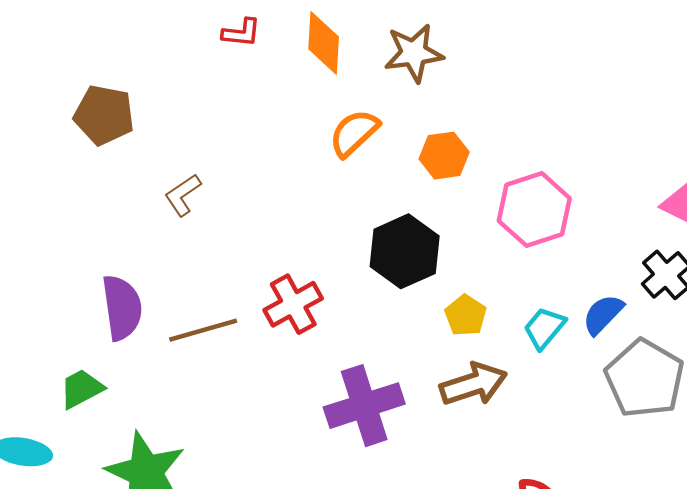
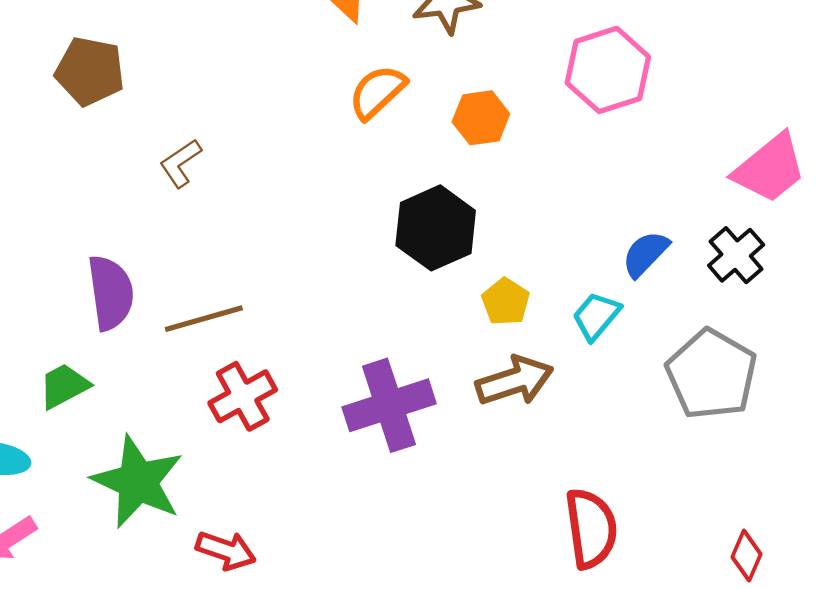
pink hexagon: (534, 210) -> (608, 70), moved
red cross: (293, 304) -> (243, 396), moved
blue semicircle: (603, 314) -> (645, 254), moved

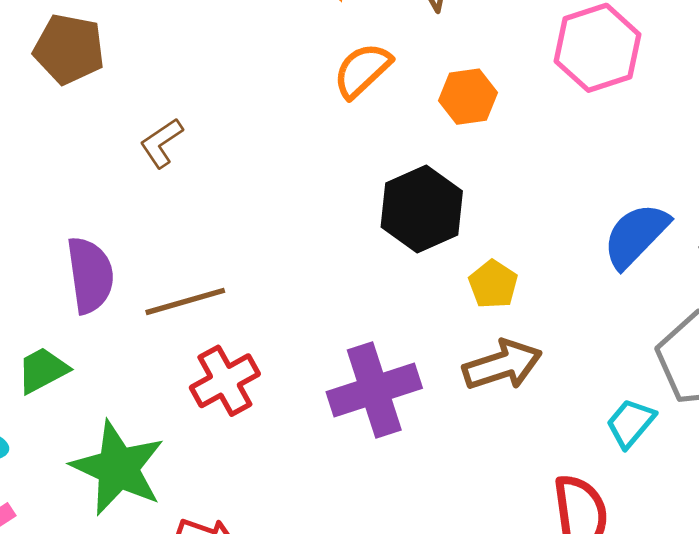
blue semicircle: (645, 254) -> (636, 235), size x1.4
cyan trapezoid: (596, 316) -> (631, 423), moved

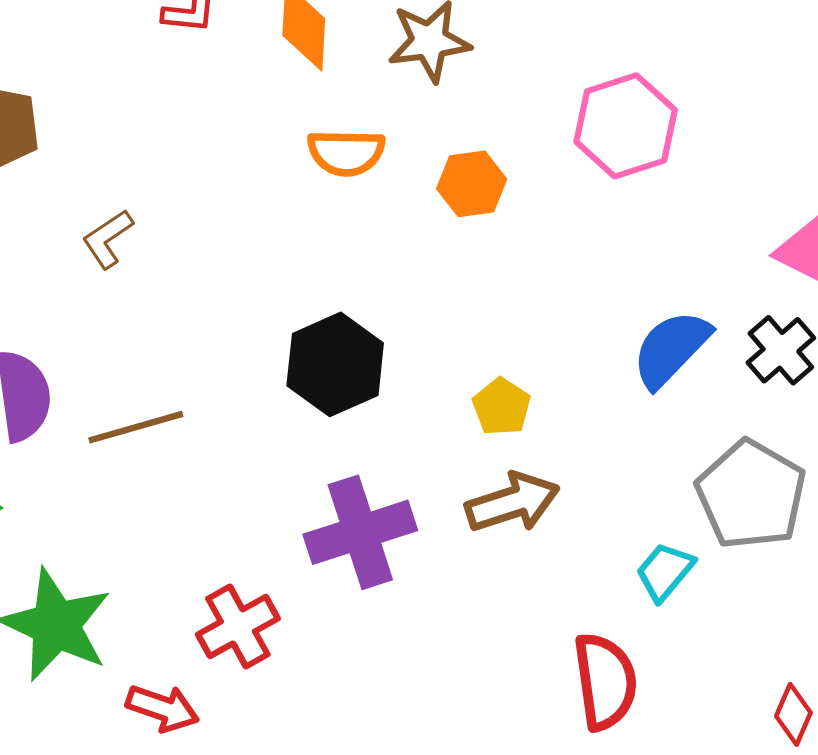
orange semicircle: (362, 70) -> (346, 153), turned -136
black hexagon: (422, 209) -> (335, 364), moved
red cross: (225, 381) -> (238, 626), moved

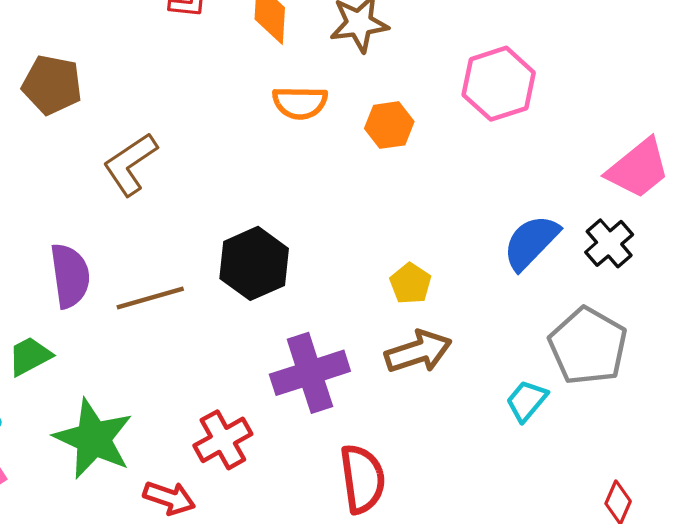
brown L-shape: (108, 239) -> (130, 164), size x1.5
black hexagon: (335, 364) -> (254, 263), moved
red semicircle: (605, 681) -> (362, 479), moved

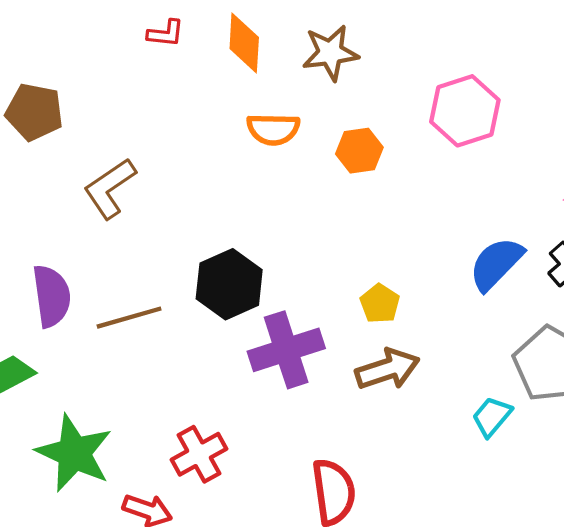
purple cross: (310, 373) -> (286, 350), moved

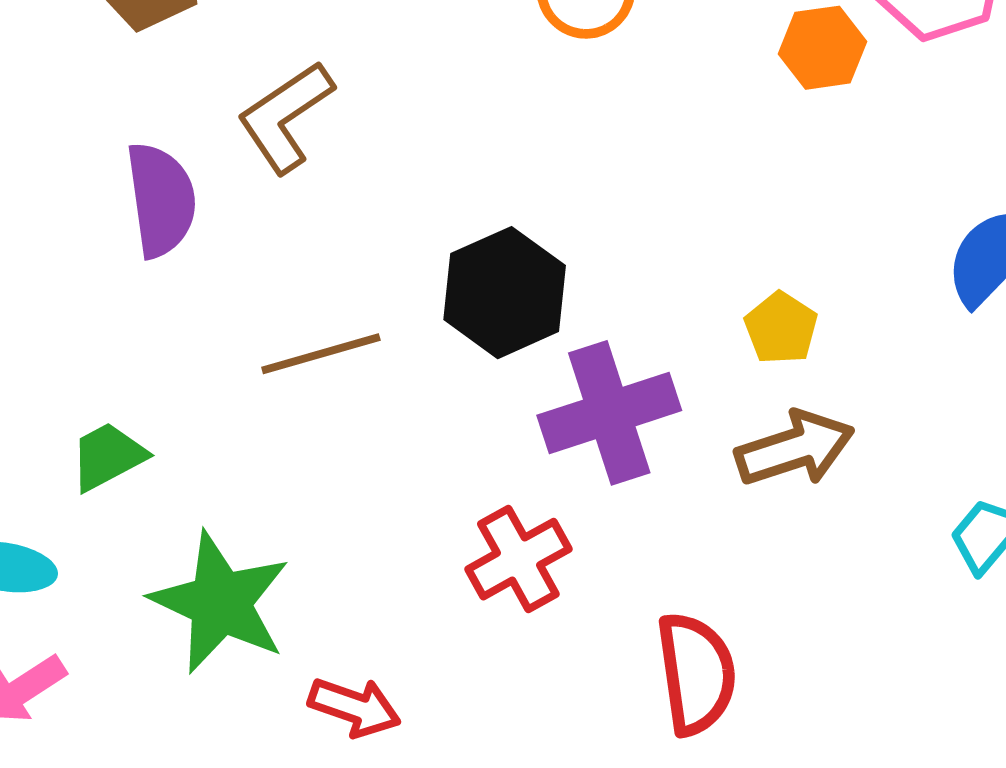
orange hexagon: (359, 151) -> (822, 48), moved
purple semicircle: (52, 296) -> (161, 200), moved
red cross: (199, 454) -> (518, 559), moved

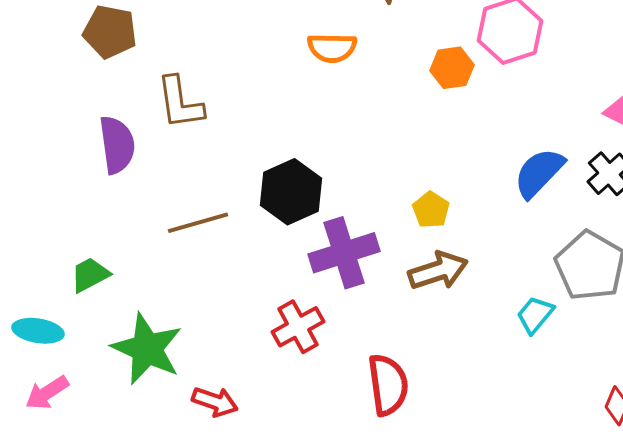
brown L-shape: (285, 117) -> (180, 103), turned -64

